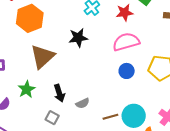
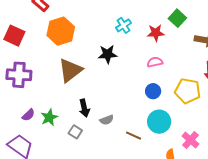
pink semicircle: (126, 42) -> (155, 62), size x0.6
green star: (27, 89) -> (49, 117), moved
cyan circle: (134, 116) -> (159, 122), moved
brown line: (110, 117) -> (133, 136), turned 35

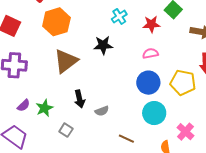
blue circle: (153, 91) -> (148, 83), size x1.5
gray square: (75, 132) -> (66, 130), moved
brown line: (133, 136) -> (126, 139), moved

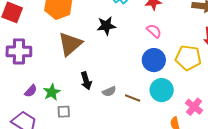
pink semicircle: (150, 53) -> (154, 31), turned 56
gray square: (66, 130) -> (64, 112), moved, turned -32
brown line: (126, 139) -> (133, 98), moved

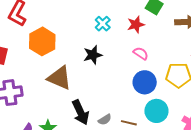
brown triangle: (70, 44) -> (59, 78), turned -48
black arrow: (86, 81) -> (80, 112), size x1.4

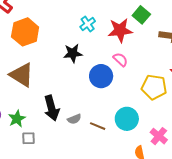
red star: (136, 25) -> (120, 30), size x1.4
brown triangle: (59, 78) -> (22, 75), moved
blue circle: (145, 82) -> (101, 76), moved

